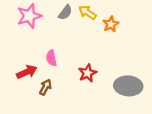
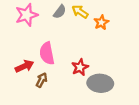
pink semicircle: (51, 58) -> (47, 53), size x1.5
gray ellipse: (128, 86) -> (100, 83), moved

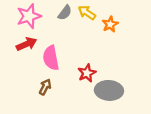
red arrow: (24, 66) -> (27, 44), moved

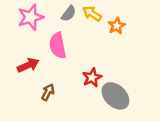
red arrow: (27, 44) -> (28, 65), moved
pink semicircle: (51, 58) -> (58, 46), moved
gray ellipse: (109, 90) -> (115, 96), turned 40

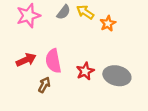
pink semicircle: (58, 46) -> (53, 61), moved
gray ellipse: (115, 96) -> (117, 76), moved, turned -30

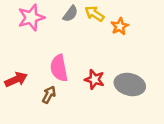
red arrow: (26, 60) -> (16, 79), moved
red star: (85, 71) -> (94, 79), turned -30

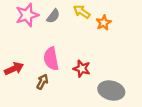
gray semicircle: (70, 14) -> (53, 16), moved
gray ellipse: (130, 85) -> (111, 90), moved

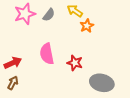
orange star: (104, 23) -> (87, 26), moved
brown arrow: (42, 82) -> (13, 83), moved

